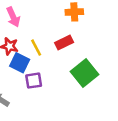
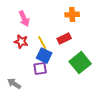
blue square: (20, 63) -> (44, 56), moved

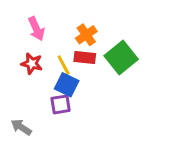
orange cross: (72, 15) -> (86, 35), moved, turned -32
red rectangle: (64, 39) -> (85, 58), moved, turned 32
green square: (80, 63) -> (121, 58), moved

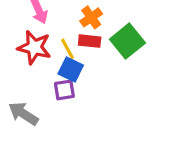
red star: (32, 64) -> (34, 47), size x1.5
gray arrow: (21, 127) -> (23, 114), size x1.4

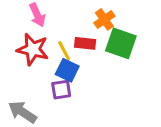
orange cross: (91, 17) -> (104, 19), moved
green square: (127, 41) -> (121, 43), turned -32

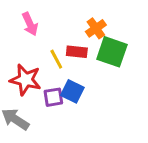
red star: (33, 49) -> (26, 80), moved
blue square: (67, 70) -> (72, 91), moved

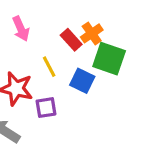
red rectangle: (77, 52) -> (71, 40), moved, turned 42
blue square: (72, 91) -> (82, 81), moved

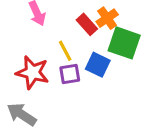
purple square: (46, 108) -> (70, 74), moved

